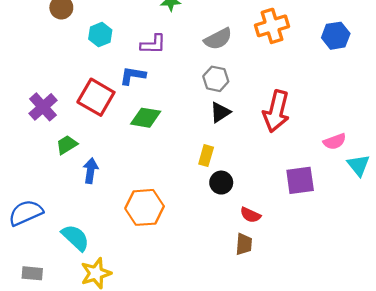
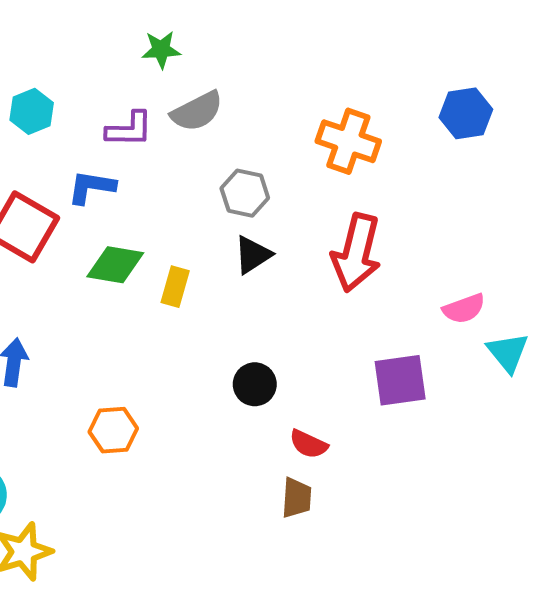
orange cross: (272, 26) -> (348, 141), moved, turned 36
gray semicircle: (218, 39) -> (197, 111), moved
yellow rectangle: (206, 156) -> (175, 287), moved
orange hexagon: (145, 207) -> (113, 430), size x0.7

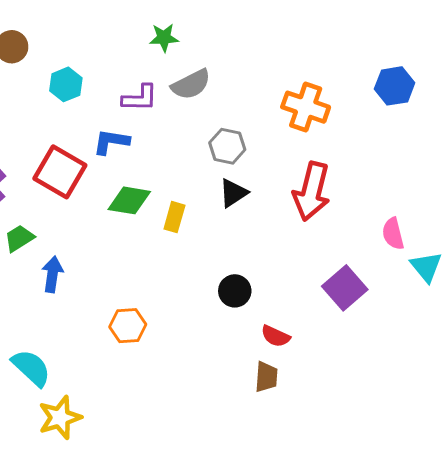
pink semicircle: (464, 309) -> (393, 234), turned 96
purple square: (400, 380) -> (345, 288), turned -33

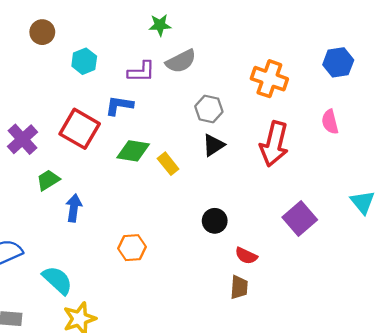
yellow rectangle: (174, 217) -> (168, 164), turned -55
pink semicircle: (393, 234) -> (330, 122), moved

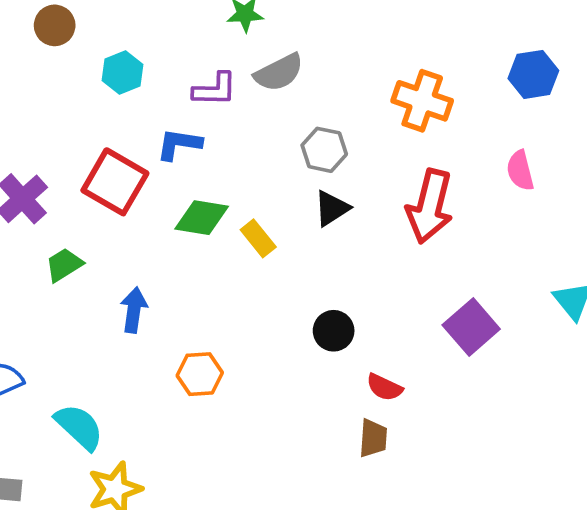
blue arrow: (74, 208) -> (134, 310), moved

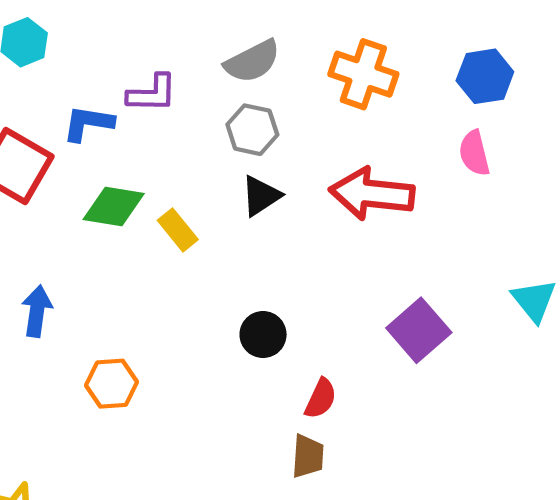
gray semicircle: (279, 73) -> (252, 61), moved
blue hexagon: (533, 74) -> (485, 76), moved
purple L-shape: (215, 89) -> (152, 93), moved
red arrow: (430, 206) -> (372, 194), turned 82
red semicircle: (384, 387) -> (321, 399), turned -90

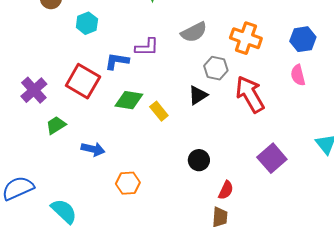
gray hexagon: (252, 130) -> (216, 68), moved
red arrow: (372, 194) -> (250, 94), turned 54
blue arrow: (37, 311) -> (93, 149), turned 95

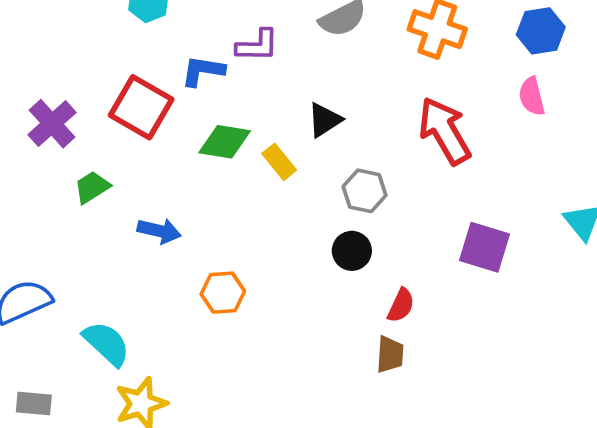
gray hexagon: (216, 68) -> (365, 191), moved
black triangle: (198, 95) -> (325, 120), moved
purple square: (272, 158) -> (485, 247), turned -32

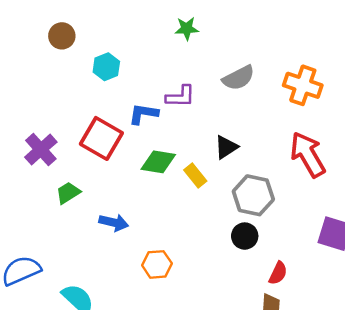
gray hexagon: (365, 191) -> (253, 195), size x1.4

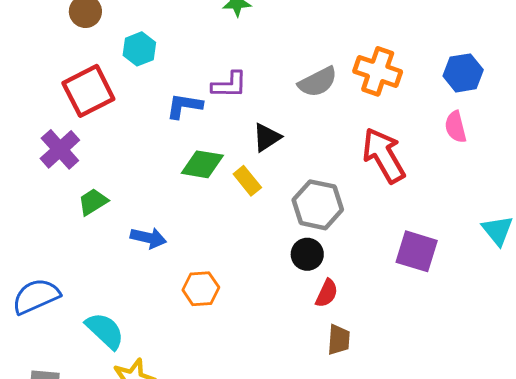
gray semicircle: (239, 78) -> (318, 82), moved
red square: (101, 138) -> (88, 91), moved, turned 33
black triangle: (226, 147) -> (267, 137), moved
red semicircle: (278, 273) -> (327, 293), moved

